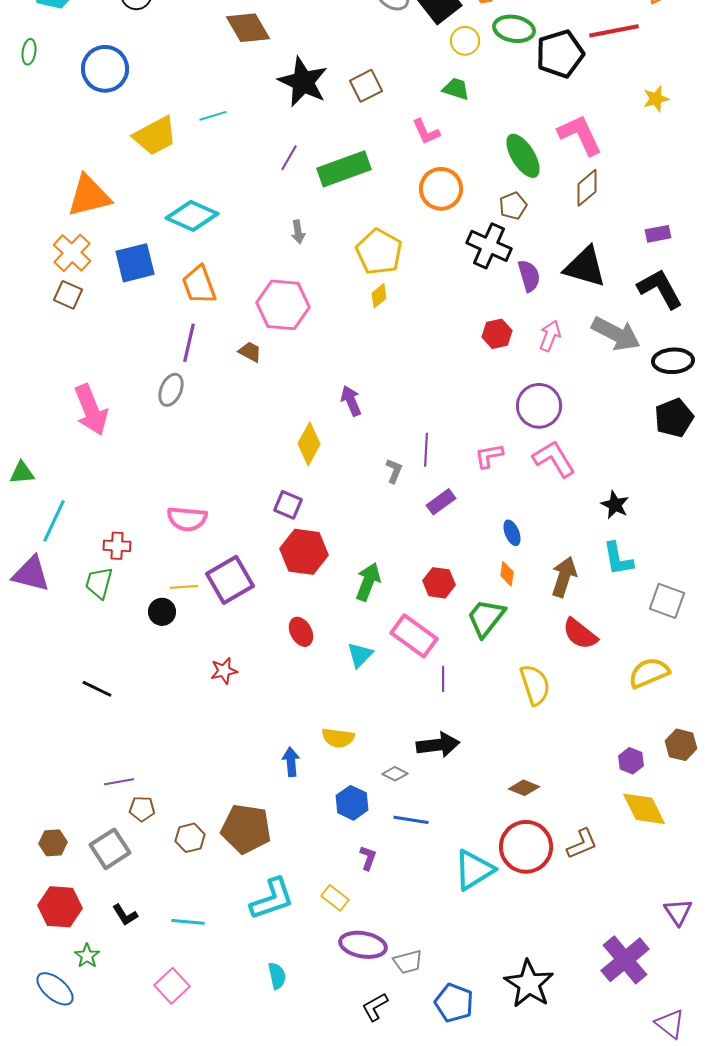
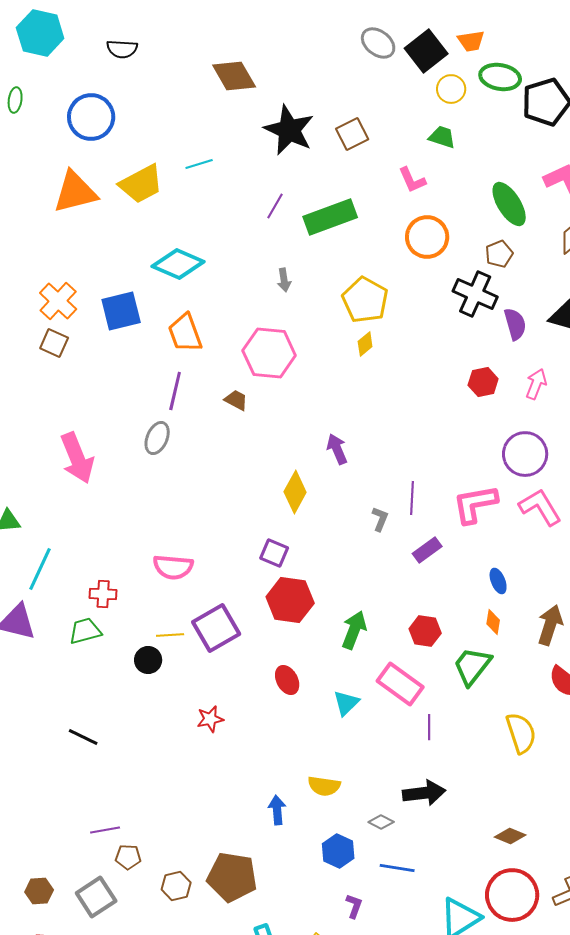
orange triangle: (89, 196) -> (75, 192), moved
pink L-shape: (489, 456) -> (475, 504), size x1.6
green trapezoid: (99, 583) -> (85, 631), turned 60

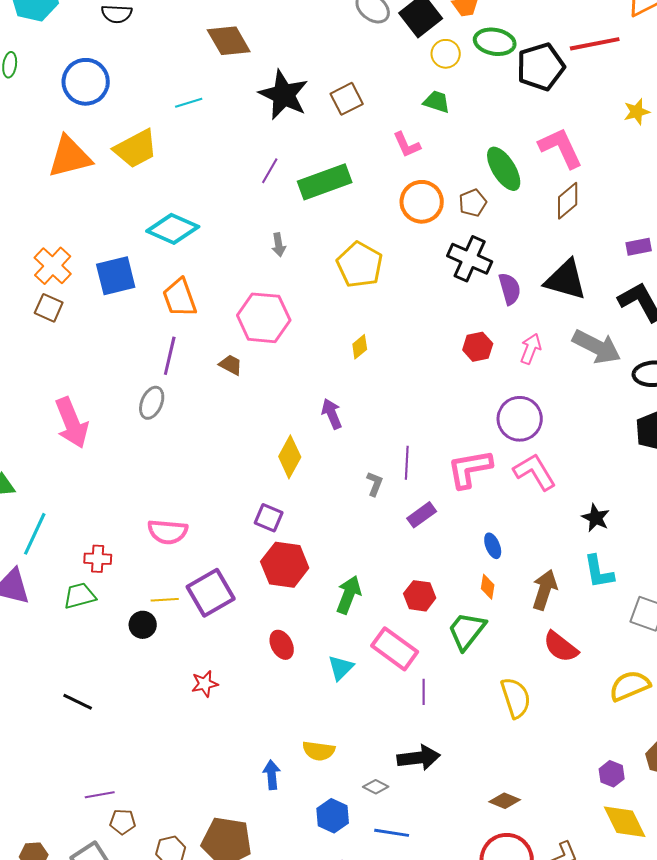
cyan line: (199, 164) -> (189, 103), moved
brown pentagon: (499, 254) -> (473, 203), moved
yellow diamond: (365, 344) -> (360, 347), moved

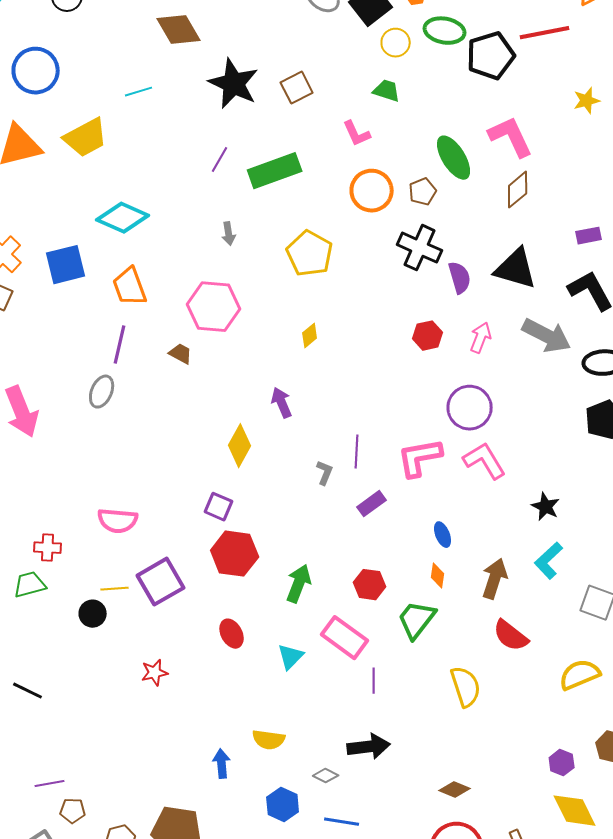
cyan L-shape: (599, 572) -> (549, 561), turned 57

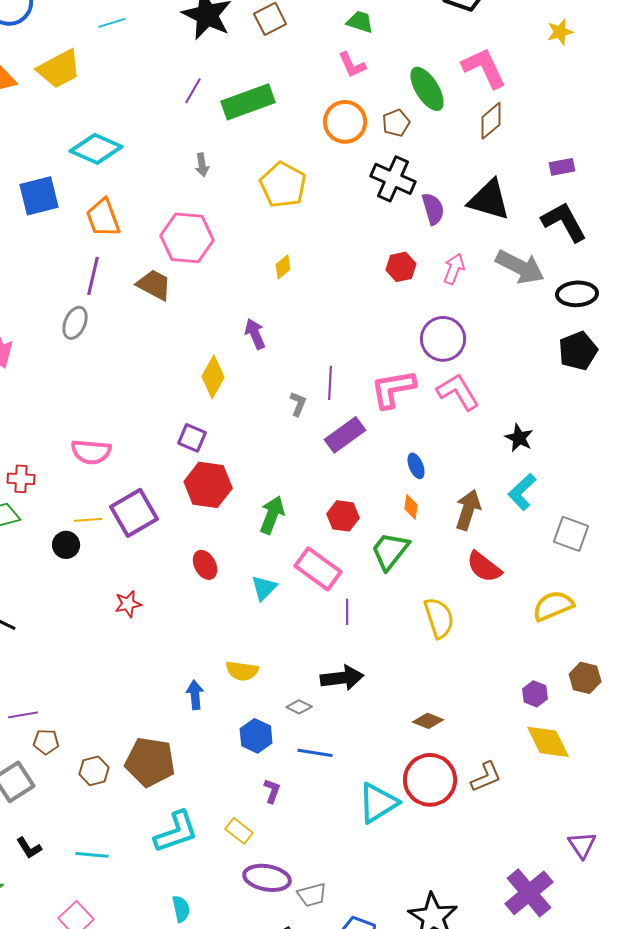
pink L-shape: (357, 134) -> (352, 65), moved
brown trapezoid: (181, 354) -> (154, 285), size x1.5
purple rectangle: (372, 504) -> (345, 435), size x1.4

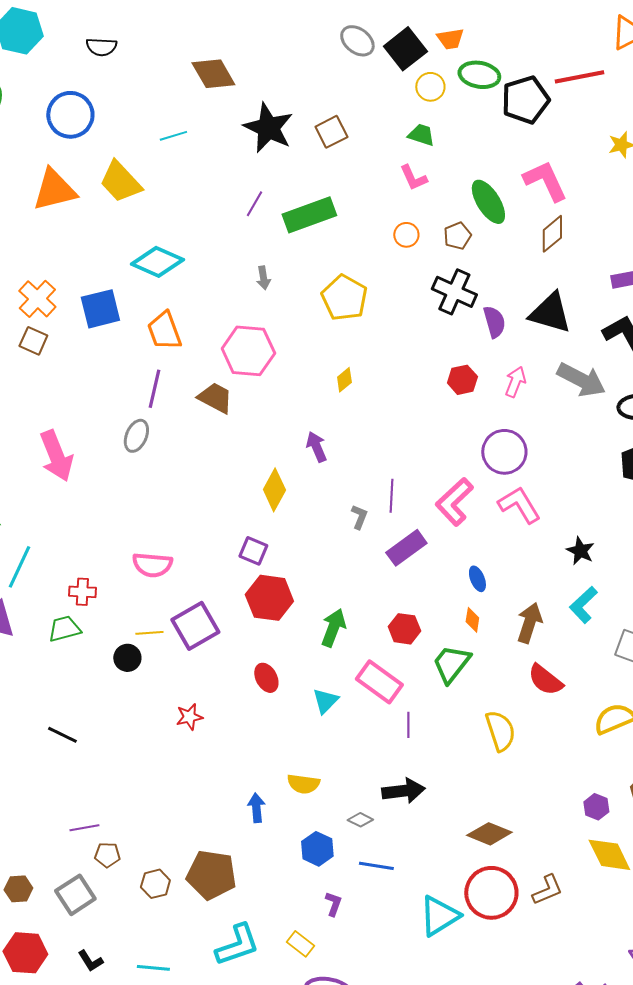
yellow trapezoid: (59, 69) -> (120, 182), turned 75
orange circle: (345, 122) -> (406, 235), size x0.6
pink L-shape: (393, 389) -> (454, 502), turned -33
brown diamond: (428, 721) -> (489, 834), size x1.4

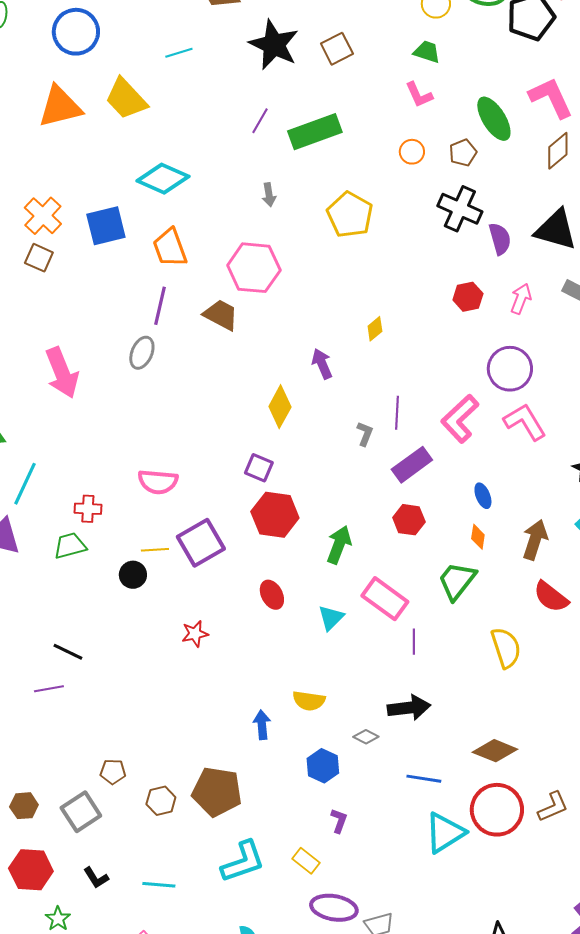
yellow diamond: (344, 380) -> (375, 329), moved
red hexagon: (404, 629) -> (409, 520), moved
purple line: (84, 828) -> (49, 689), moved
blue line: (376, 866) -> (424, 779), moved

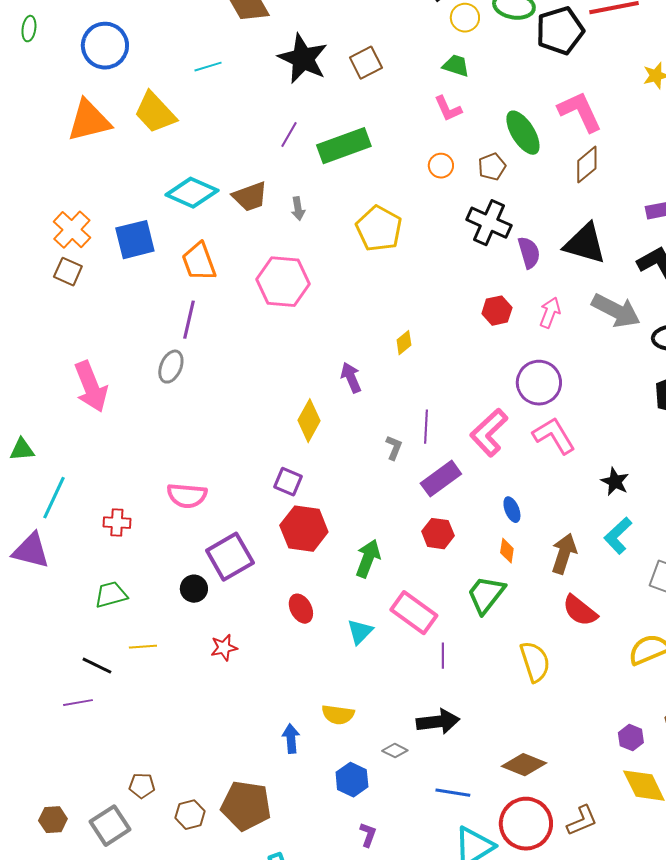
brown trapezoid: (221, 315) -> (250, 197), moved, turned 132
green trapezoid: (70, 546) -> (111, 595), moved
yellow line: (155, 550) -> (143, 647), moved
black circle: (133, 575) -> (194, 589), moved

